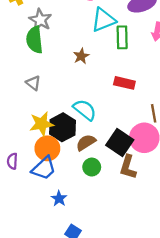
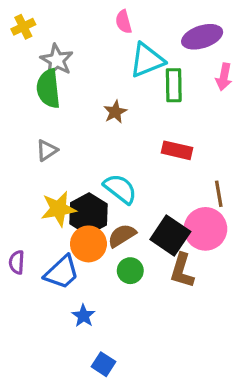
gray triangle: (33, 83) -> (47, 150), turned 49
orange circle: (47, 148) -> (88, 244), moved

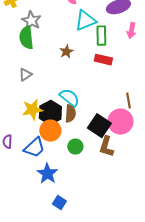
red rectangle: (177, 150) -> (103, 60), moved
brown semicircle: (122, 236) -> (70, 114), moved, turned 126
blue star: (83, 316) -> (47, 174), size x1.5

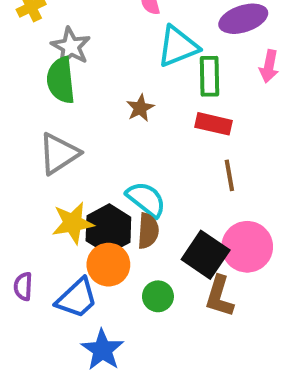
gray triangle: (25, 75) -> (59, 154), size x1.6
brown line: (128, 101) -> (229, 175), moved

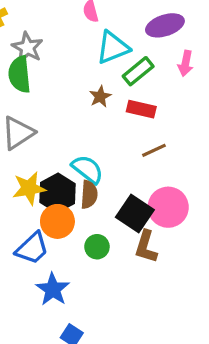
green rectangle: (210, 76) -> (138, 71), turned 52
brown star: (140, 108) -> (100, 97), moved
brown line: (229, 175) -> (154, 150), turned 75

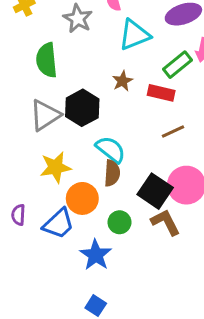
gray star: (27, 48) -> (78, 19), moved
green rectangle: (138, 71) -> (177, 65), moved
black hexagon: (57, 193) -> (82, 108), moved
brown L-shape: (146, 247) -> (166, 222), turned 136
blue star: (53, 289) -> (96, 255), moved

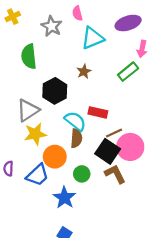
green rectangle: (177, 65) -> (128, 72), moved
red rectangle: (161, 93) -> (98, 112), moved
gray triangle: (45, 115) -> (28, 110), moved
brown line: (173, 132) -> (114, 133), moved

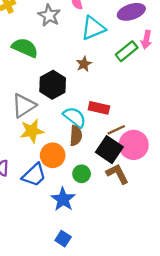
green semicircle: (29, 56) -> (25, 48), turned 120
green rectangle: (128, 72) -> (127, 51), moved

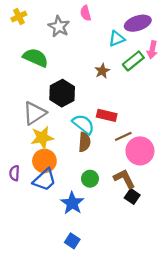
cyan triangle: (93, 28) -> (117, 39), moved, size x0.7
brown star: (84, 64) -> (102, 71), moved
black square: (109, 150) -> (132, 196), moved, size x0.6
orange circle: (53, 155) -> (44, 161), moved

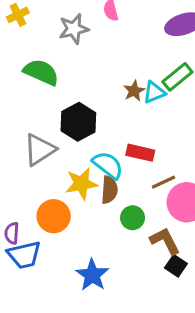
gray star: (59, 26) -> (74, 29), turned 30
cyan triangle: (117, 39) -> (154, 92), moved
yellow star: (42, 138) -> (81, 184), moved
green circle: (90, 179) -> (133, 218), moved
blue trapezoid: (44, 180) -> (24, 255), moved, turned 30

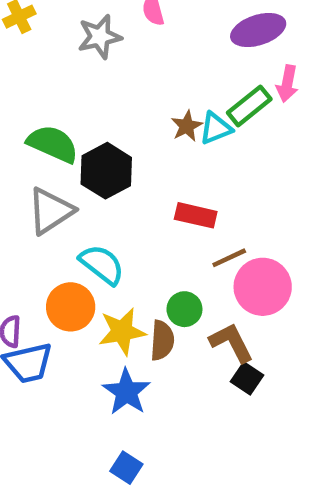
green semicircle: (41, 72) -> (53, 144), moved
cyan semicircle: (108, 165) -> (102, 264), moved
yellow star: (81, 184) -> (122, 331), moved
brown semicircle: (109, 190) -> (162, 340), moved

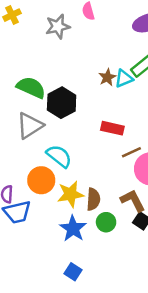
green circle: (184, 309) -> (106, 222), moved

